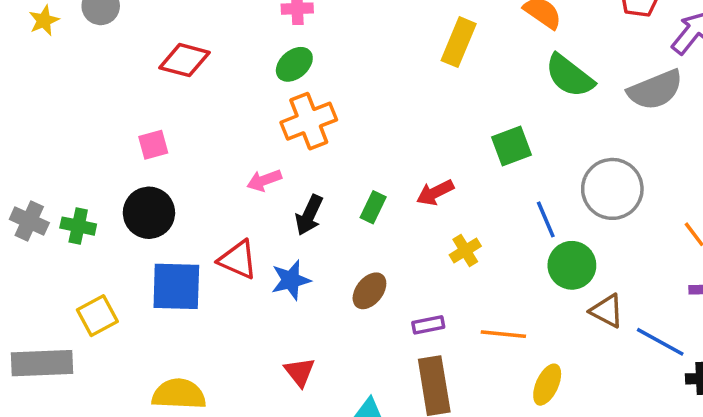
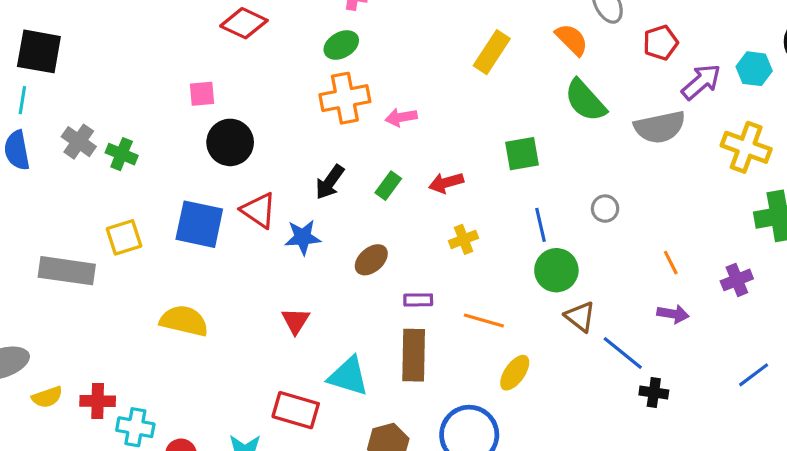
pink arrow: (264, 180) -> (401, 117), moved
gray circle: (612, 189) -> (605, 209), size x0.5
black circle: (149, 213) -> (230, 142), moved

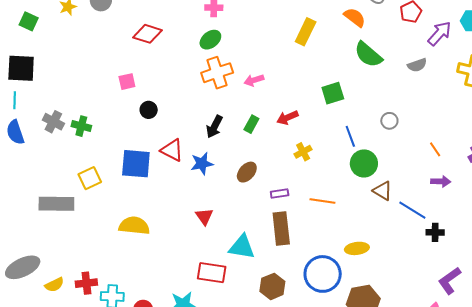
gray semicircle: (660, 127) -> (417, 65), size x0.6
black circle: (230, 142) -> (149, 110), size x0.6
yellow ellipse: (515, 373) -> (357, 248), moved, turned 55

